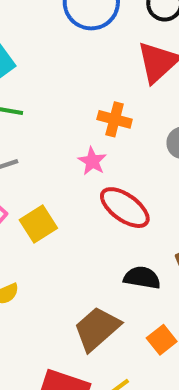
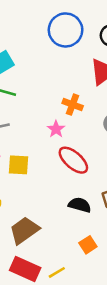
yellow square: (38, 224) -> (19, 165), turned 30
brown trapezoid: (97, 329) -> (24, 230), moved

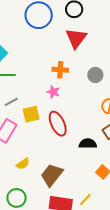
red ellipse: (73, 160) -> (58, 124), moved, turned 40
yellow square: (19, 165) -> (31, 114), moved

